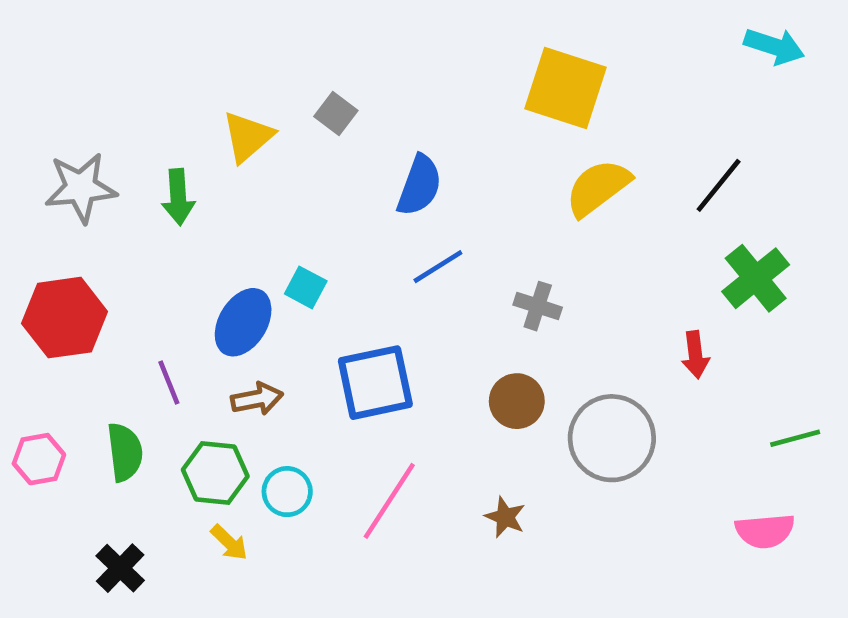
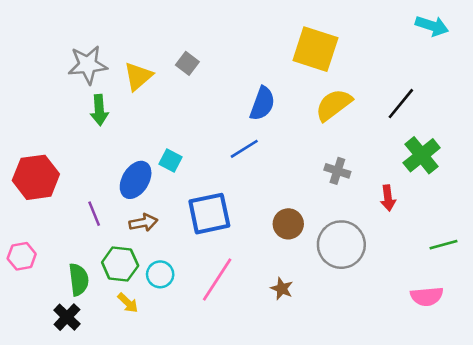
blue semicircle: (419, 185) -> (262, 104), moved
gray star: (81, 188) -> (88, 65), moved
gray cross: (538, 306) -> (337, 171), moved
green semicircle: (125, 452) -> (79, 280), moved

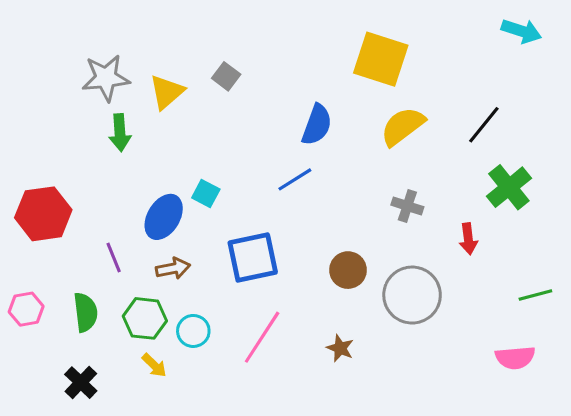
green semicircle: (79, 280) -> (86, 312), moved

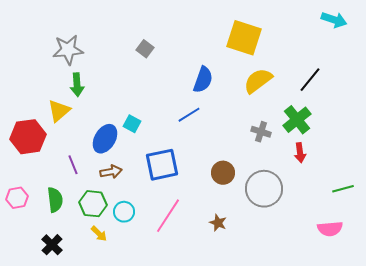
yellow triangle: (167, 92) -> (59, 111), moved
green cross: (509, 187) -> (297, 120), moved

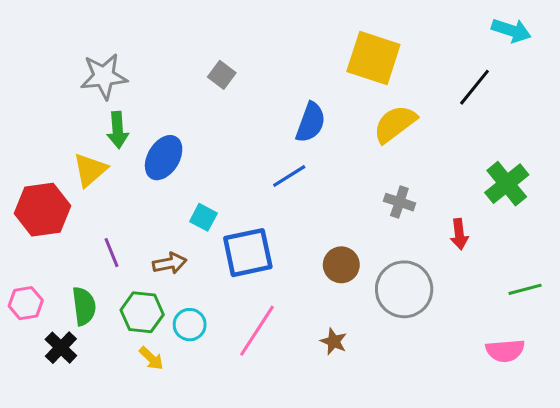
black line: (310, 80) -> (475, 87), moved
green cross: (297, 120) -> (507, 184), moved
cyan square: (132, 124) -> (203, 217), moved
blue ellipse: (105, 139) -> (164, 158), moved
black cross: (52, 245) -> (61, 348), moved

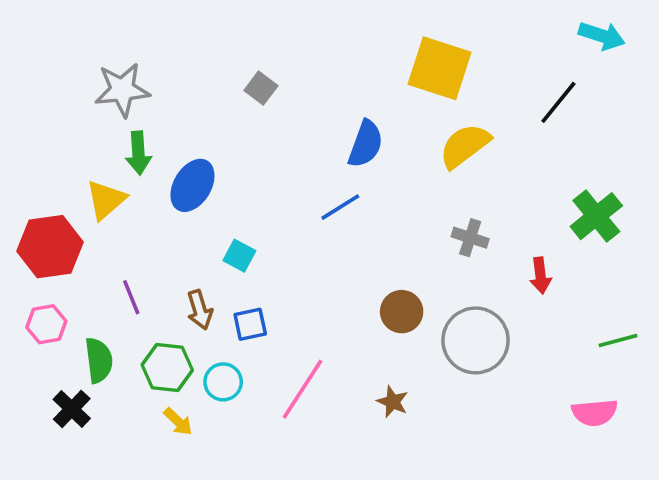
blue square: (248, 253) -> (250, 324), moved, size x0.6
brown arrow: (170, 263) -> (200, 310), turned 84
pink hexagon: (26, 303) -> (46, 324), moved

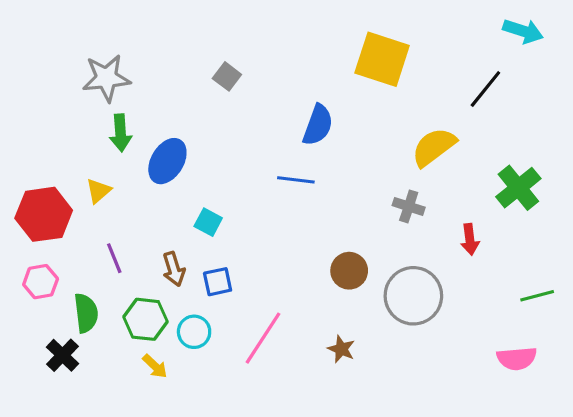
yellow semicircle: (465, 146) -> (434, 147), moved
yellow triangle: (106, 200) -> (99, 191), moved, size x0.7
blue line: (340, 207) -> (296, 180), turned 39

